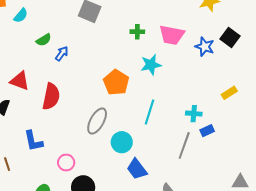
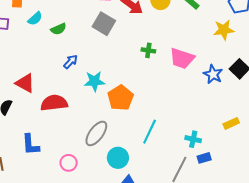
green semicircle: (44, 40) -> (58, 29), moved
cyan star: (151, 65) -> (94, 81), moved
red semicircle: (51, 96) -> (54, 103), turned -116
pink circle: (66, 163) -> (69, 163), moved

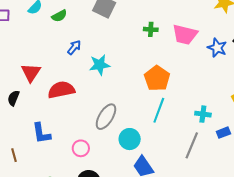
red triangle: (25, 83) -> (31, 73), turned 40
orange pentagon: (120, 98) -> (157, 78), moved
blue rectangle: (204, 158) -> (223, 133), moved

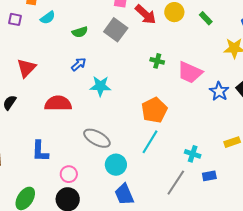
green semicircle: (59, 16) -> (80, 32), moved
red triangle: (31, 73) -> (26, 68), moved
gray ellipse: (106, 117) -> (97, 138), turned 76
blue L-shape: (41, 133) -> (40, 151), moved
pink circle: (81, 148) -> (69, 174), moved

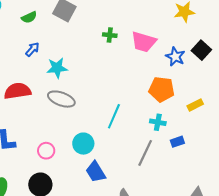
orange pentagon: (154, 110) -> (162, 89), moved, turned -30
gray ellipse: (97, 138) -> (61, 99), moved
pink circle: (69, 174) -> (46, 151), moved

